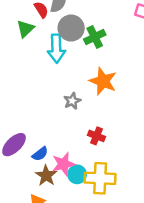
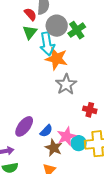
green triangle: (25, 29) -> (30, 32), moved
orange star: (103, 81) -> (56, 59), moved
gray star: (72, 101) -> (66, 84), size x1.5

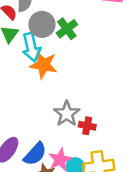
gray star: (66, 84) -> (67, 114), moved
blue semicircle: (46, 131) -> (35, 154), size x1.5

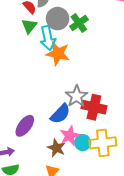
red cross: (87, 126) -> (94, 107), size x1.6
blue semicircle: (35, 154) -> (60, 114), moved

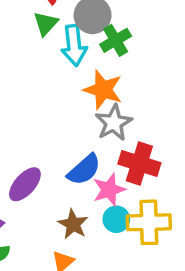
green cross: (79, 23) -> (116, 40), moved
orange star: (58, 54) -> (103, 90), moved
gray star: (77, 96) -> (114, 123), moved
pink star: (70, 136) -> (109, 190), moved

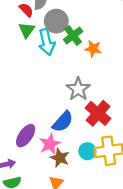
orange star: (103, 90) -> (93, 49), moved, size x0.7
red cross: (139, 163) -> (98, 113), turned 30
pink star: (109, 190) -> (50, 144), moved

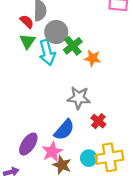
gray star: (78, 89) -> (79, 98), turned -30
red cross: (98, 113) -> (98, 121), size x0.6

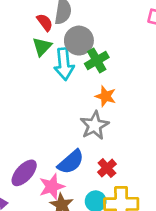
orange star: (93, 58) -> (106, 96), moved
gray star: (79, 98) -> (94, 125), turned 30
red cross: (98, 121) -> (107, 168), moved

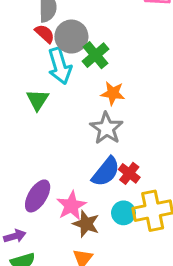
red semicircle: (45, 22) -> (45, 34), moved
green triangle: (42, 47) -> (38, 100), moved
blue semicircle: (71, 162) -> (106, 172), moved

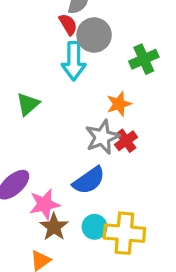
green cross: (96, 55) -> (144, 59), moved
orange star: (113, 93) -> (119, 104), turned 30
green triangle: (38, 100) -> (28, 104), moved
red cross: (129, 173) -> (126, 141), moved

